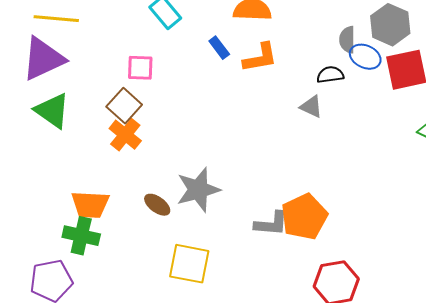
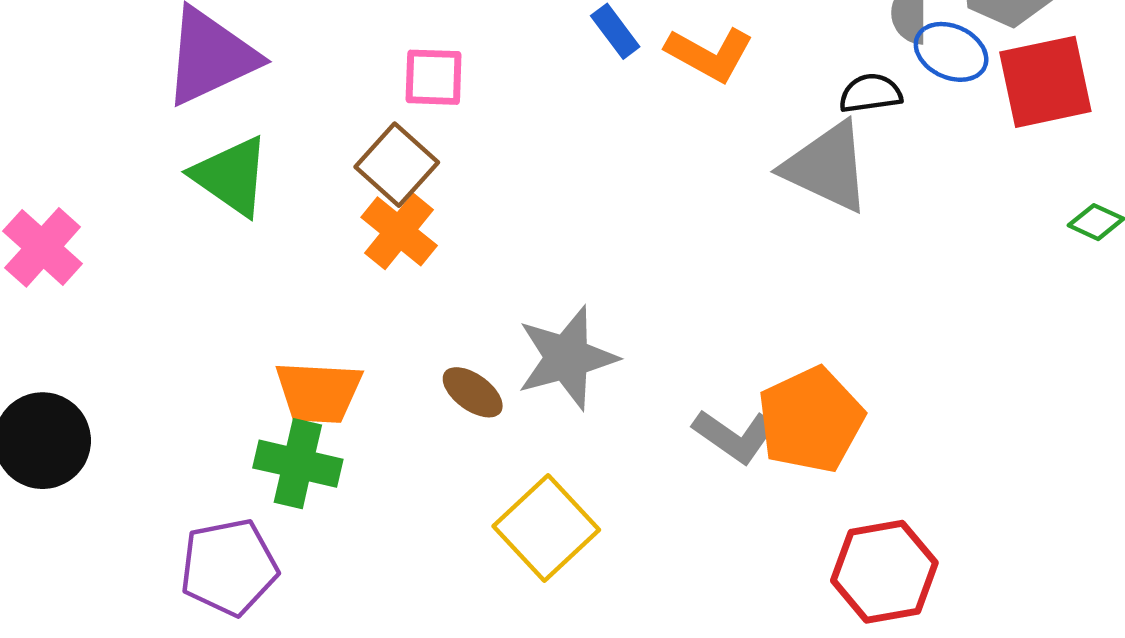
orange L-shape: (260, 58) -> (710, 54), turned 39
gray triangle: (311, 107) -> (827, 167), size x1.8
gray L-shape: (271, 224) -> (735, 436), turned 30
yellow square: (189, 264) -> (546, 528), turned 36

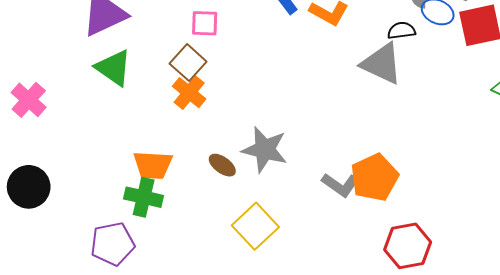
gray star: (567, 358) -> (265, 150), turned 30

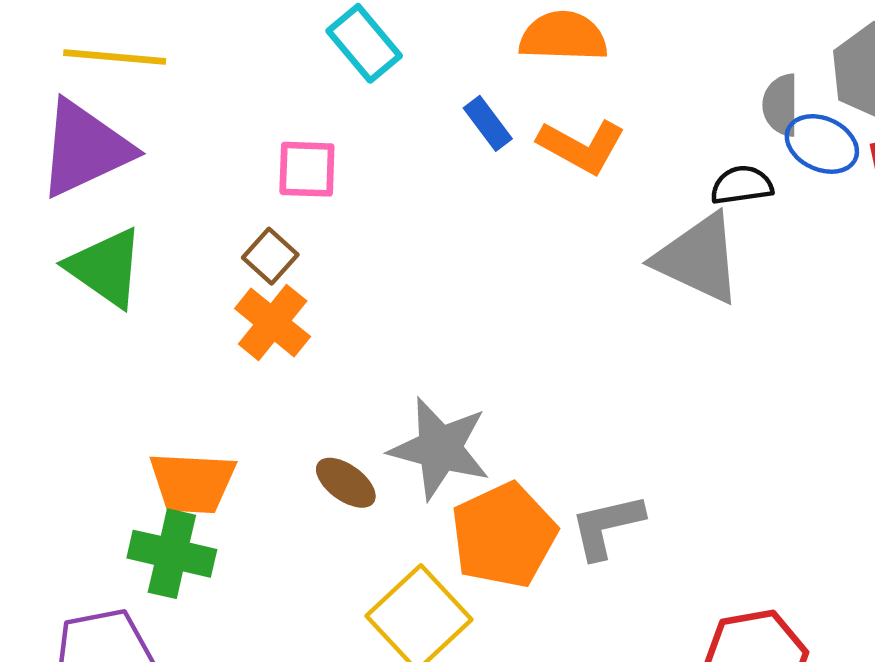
brown square: (188, 63) -> (270, 256), size x0.7
orange pentagon: (374, 178) -> (504, 535), moved
gray L-shape: (340, 185) -> (607, 526), turned 132

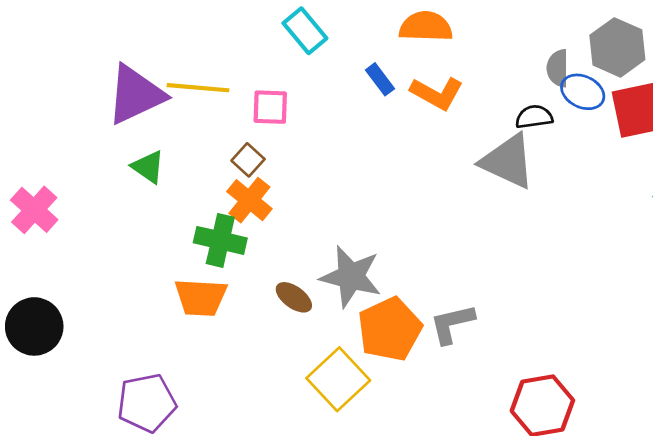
yellow line: (115, 57) -> (198, 88), moved
green triangle: (105, 268) -> (148, 167), size x0.7
green cross: (172, 554) -> (220, 240), moved

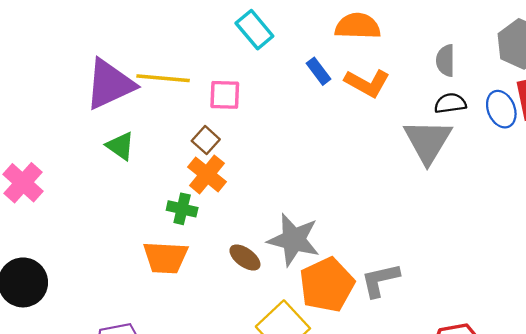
gray semicircle: (558, 68) -> (446, 60), moved
blue ellipse: (583, 92) -> (501, 109), moved, turned 42
gray triangle: (508, 161) -> (428, 141), turned 36
green cross: (220, 240) -> (182, 209), size x0.7

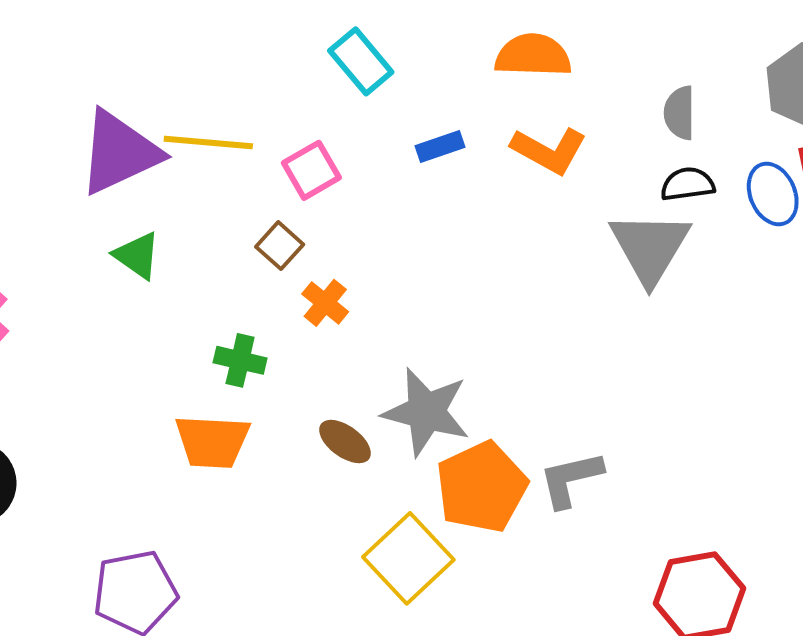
blue rectangle: (319, 71) -> (440, 147), moved, turned -72
pink square: (225, 95) -> (311, 170), turned -32
orange cross: (207, 174) -> (325, 303), moved, size x0.7

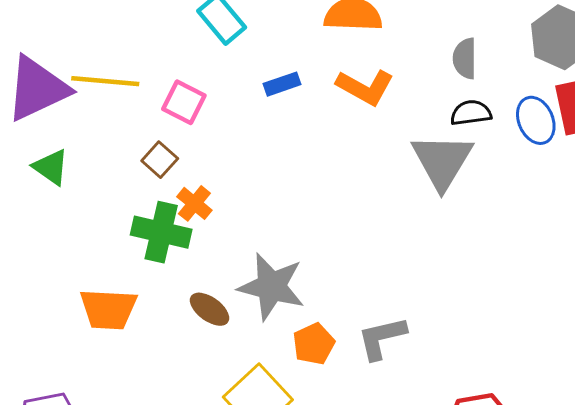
pink square: (311, 170) -> (184, 102), turned -33
green cross: (240, 360) -> (161, 232), moved, size x1.5
orange pentagon: (482, 487) -> (314, 344), size x0.6

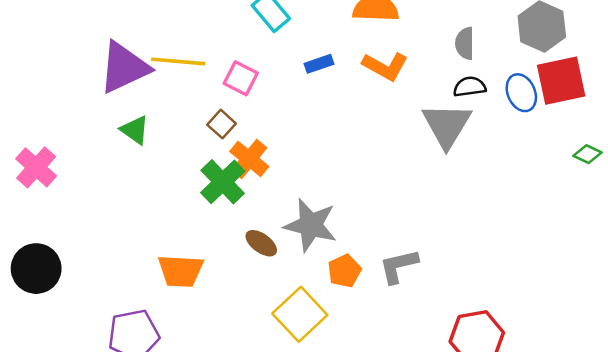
orange cross: (194, 203) -> (249, 159), size x1.4
green cross: (161, 232) -> (223, 182), turned 33
orange trapezoid: (108, 309) -> (181, 271), moved

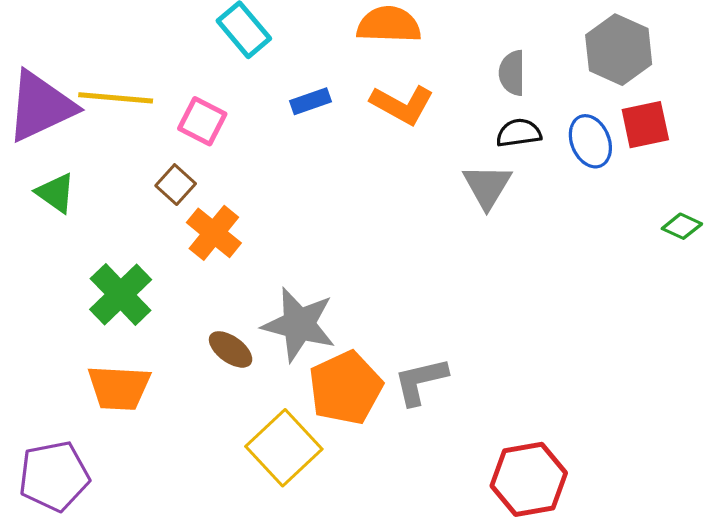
red square: (561, 81) -> (645, 125), size x0.7
gray triangle: (447, 125) -> (487, 186), size x0.7
green cross: (223, 182) -> (121, 294), moved
orange pentagon: (344, 271) -> (345, 388), size x1.6

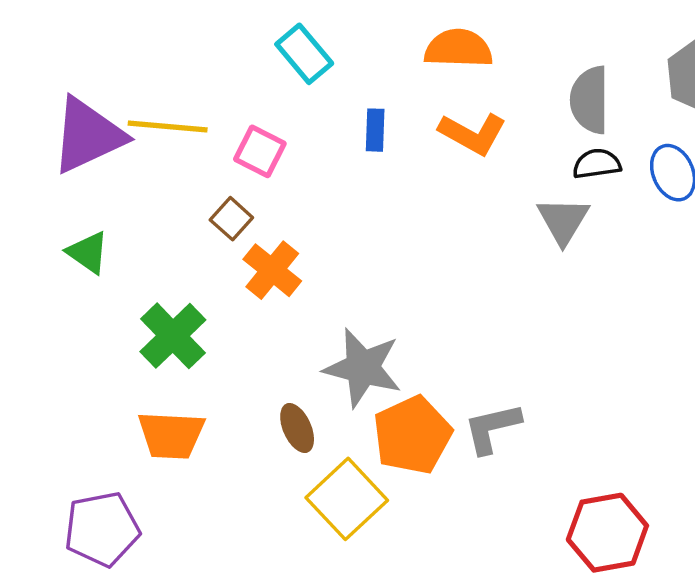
gray semicircle: (512, 73) -> (590, 100), size x1.4
blue rectangle: (311, 101) -> (375, 130), turned -69
green triangle: (56, 193) -> (88, 252), moved
brown ellipse: (231, 349) -> (297, 428), moved, turned 30

